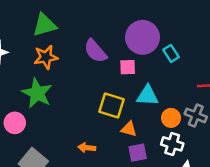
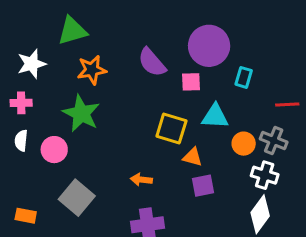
green triangle: (45, 25) -> (72, 31), moved
cyan rectangle: (171, 53) -> (244, 77), moved, turned 49
white cross: (172, 144) -> (265, 175), moved

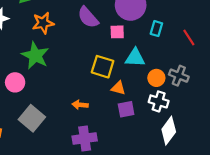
red line: (287, 104) -> (189, 38), moved, turned 60
white cross: (265, 175) -> (159, 101), moved

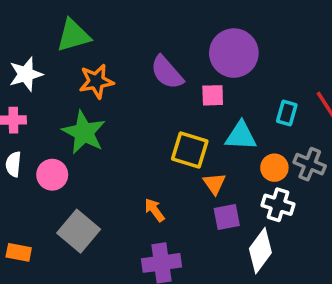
cyan rectangle: (156, 29) -> (287, 113), moved
orange triangle: (118, 88) -> (214, 184), turned 40
orange arrow: (80, 105) -> (154, 210), turned 48
white diamond: (169, 131) -> (260, 251), moved

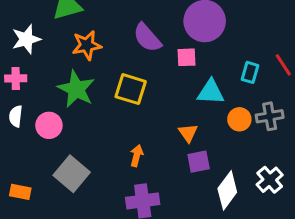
yellow square: (190, 150) -> (131, 89), moved
gray cross: (310, 164) -> (270, 116), turned -32
white cross: (278, 205) -> (270, 180), moved, turned 32
orange arrow: (154, 210) -> (137, 156), turned 50

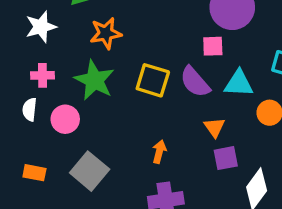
purple semicircle: (147, 38) -> (195, 82), moved
pink cross: (16, 78) -> (43, 75), moved
orange rectangle: (20, 192) -> (34, 173), moved

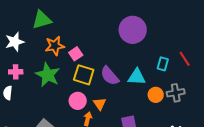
pink square: (213, 46) -> (76, 54), moved, turned -32
pink circle: (65, 119) -> (78, 101), moved
orange triangle: (214, 127) -> (100, 104), moved

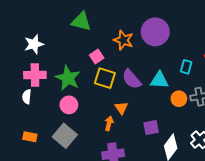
green triangle: (42, 20) -> (81, 22), moved, turned 30
orange star: (55, 46) -> (123, 40), moved, turned 30
pink cross: (16, 72) -> (35, 75), size x1.5
pink circle: (78, 101) -> (69, 105), moved

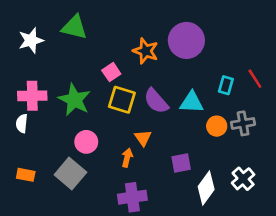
green triangle: (81, 22) -> (74, 27), moved
white star: (34, 44) -> (31, 40), moved
pink circle: (69, 105) -> (86, 142), moved

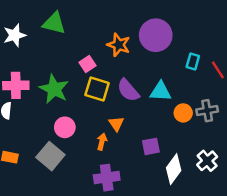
cyan rectangle: (226, 85) -> (193, 62), moved

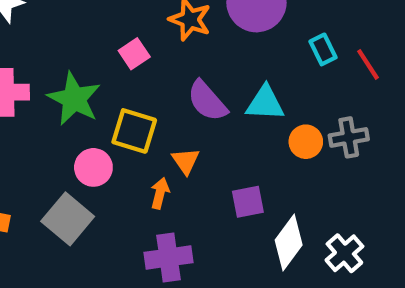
cyan rectangle: (193, 62) -> (323, 49), turned -42
yellow square: (97, 89) -> (134, 131), moved
white cross: (207, 161) -> (344, 253), moved

